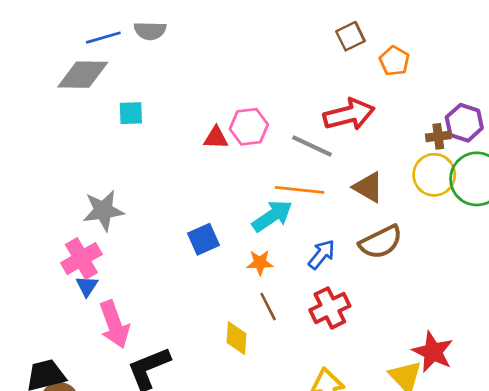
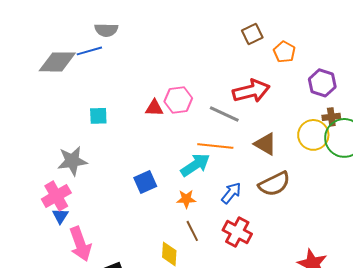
blue line: (103, 38) -> (89, 51), moved
cyan square: (131, 113) -> (98, 116), moved
purple hexagon: (464, 123) -> (322, 83), moved
brown cross: (438, 136) -> (331, 117), moved
red cross: (330, 308) -> (237, 232), turned -36

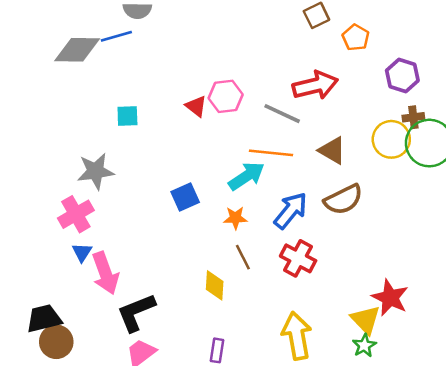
red triangle: (154, 108) -> (196, 106), turned 36
blue arrow: (231, 193) -> (291, 211), size x1.4
blue triangle: (60, 216) -> (82, 252), moved

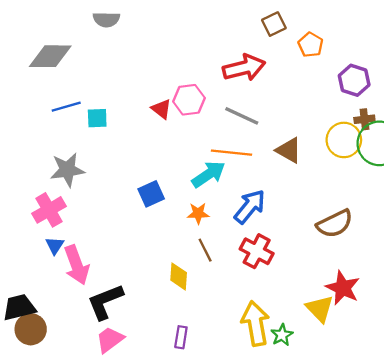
blue line: (116, 36) -> (66, 107), moved
red arrow: (315, 85) -> (244, 68), moved
brown semicircle: (343, 199) -> (335, 224), moved
green star: (364, 346) -> (282, 335), moved

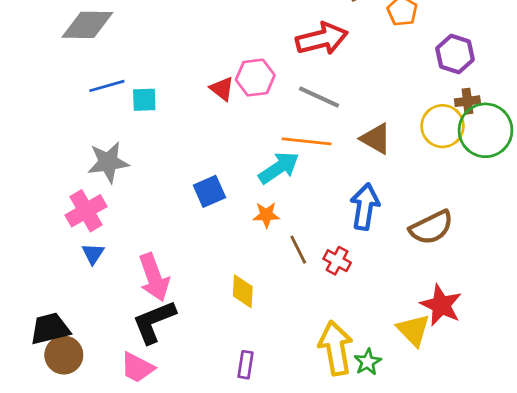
blue arrow: (250, 206) -> (365, 207), moved, turned -30
brown line: (205, 250) -> (298, 250), moved
red cross: (257, 251) -> (337, 261), size x0.7
pink arrow: (77, 265) -> (154, 277), moved
pink trapezoid: (110, 340) -> (137, 368), moved, turned -116

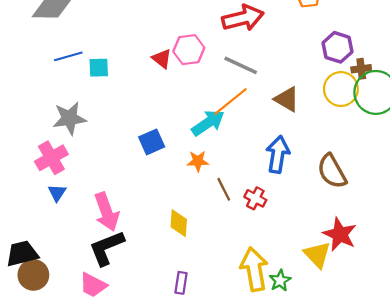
purple hexagon: (455, 54) -> (338, 47), moved
orange line: (307, 141) -> (231, 101), turned -45
brown semicircle: (431, 227) -> (332, 171), turned 87

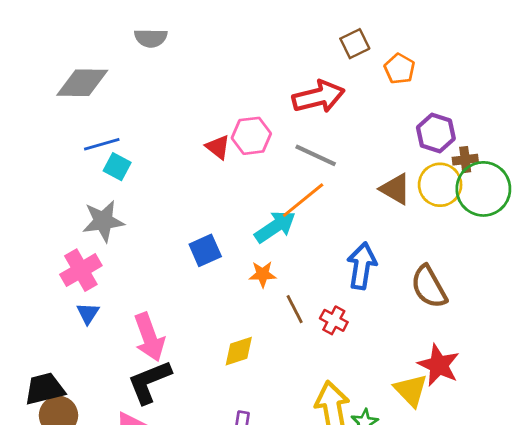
cyan square: (99, 68) -> (117, 167), moved, turned 30
brown triangle: (287, 99) -> (395, 189), moved
yellow diamond: (179, 223) -> (239, 351), turned 68

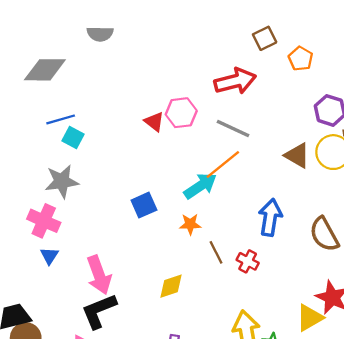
pink cross: (81, 270) -> (44, 221), turned -36
yellow triangle: (411, 390) -> (310, 318), turned 44

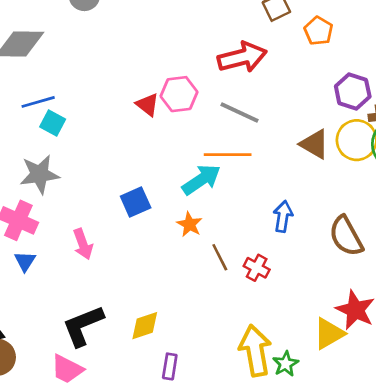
orange line: (223, 164) -> (228, 155), turned 39
blue arrow: (270, 217) -> (283, 216), size x0.7
orange star: (190, 224) -> (190, 224), turned 30
pink arrow: (99, 275) -> (83, 244), moved, size x0.7
yellow diamond: (171, 286) -> (145, 326), moved

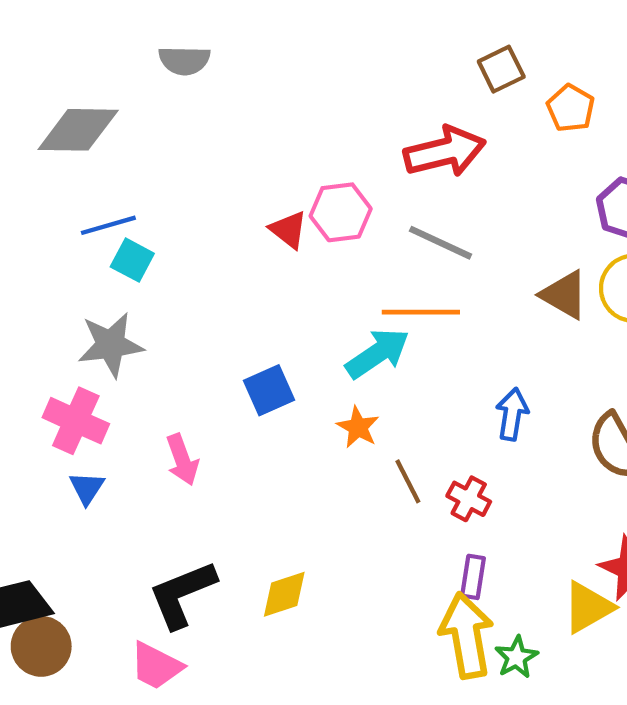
purple rectangle: (170, 366) -> (473, 577), moved

